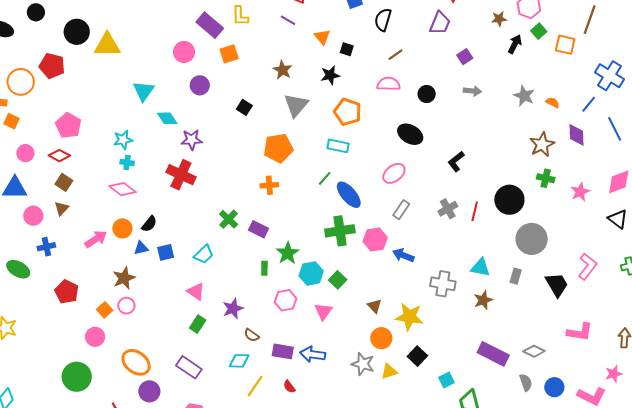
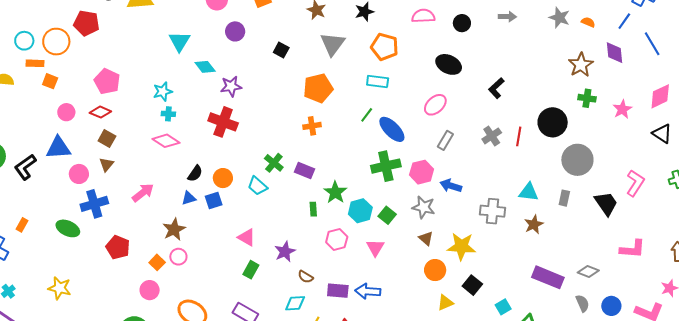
orange circle: (122, 228) -> (223, 178), moved
blue cross: (46, 247) -> (94, 204), size x1.5
cyan trapezoid: (204, 254) -> (258, 186), moved, turned 90
gray star: (363, 364) -> (424, 207), moved

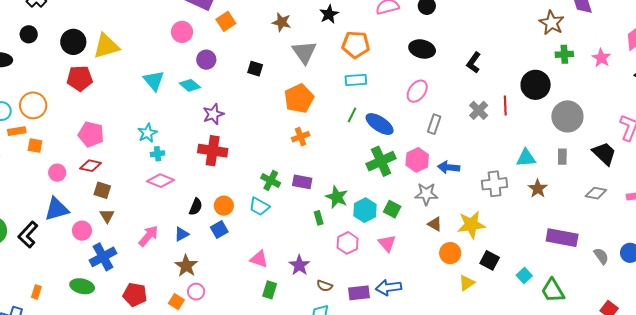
red pentagon: (86, 23) -> (80, 78), moved
cyan diamond: (205, 67) -> (190, 85), moved
blue triangle: (189, 198) -> (182, 234), moved
gray diamond: (588, 272) -> (596, 193), moved

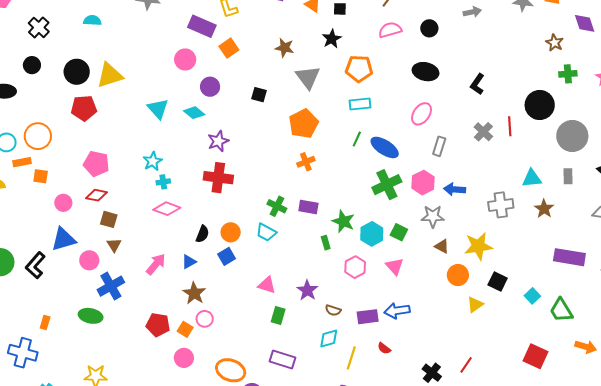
brown star: (552, 23) -> (555, 43), size x0.7
red pentagon: (135, 295) -> (158, 325), moved

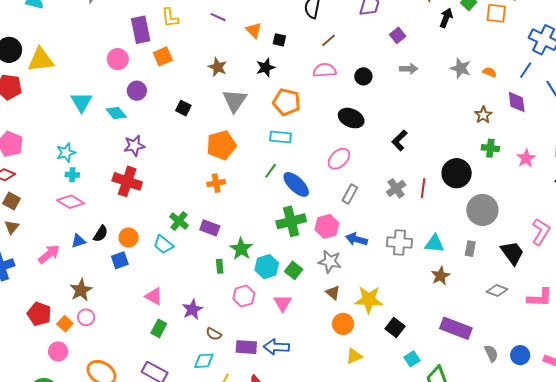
purple rectangle: (202, 26) -> (141, 30), turned 44
gray cross: (501, 205) -> (399, 243), moved
blue triangle: (189, 262) -> (78, 241), moved
black square: (498, 281) -> (395, 327), moved

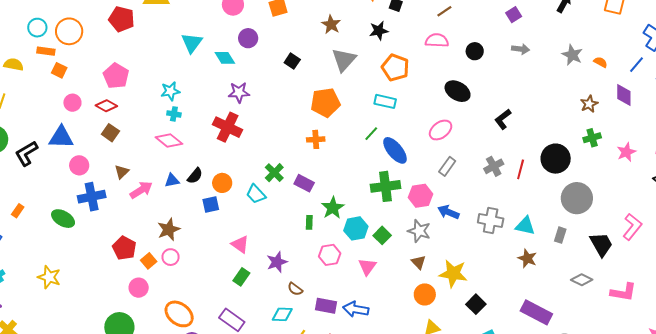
green cross: (490, 148) -> (592, 138), turned -30
brown triangle: (12, 227) -> (122, 172), moved
brown star: (440, 276) -> (527, 258), turned -30

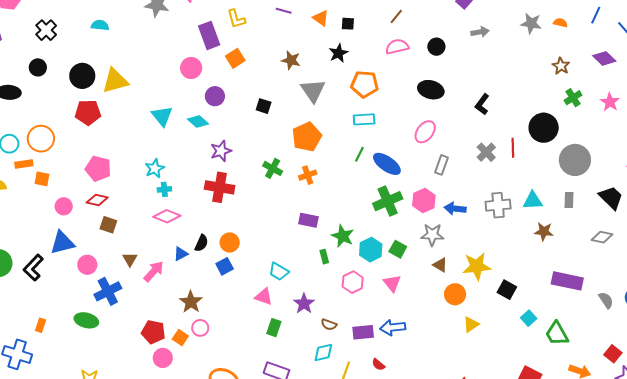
purple diamond: (624, 95) -> (604, 58), moved, turned -30
green cross: (274, 173) -> (273, 168), moved
cyan trapezoid: (256, 194) -> (279, 272), moved
pink circle: (139, 288) -> (163, 358), moved

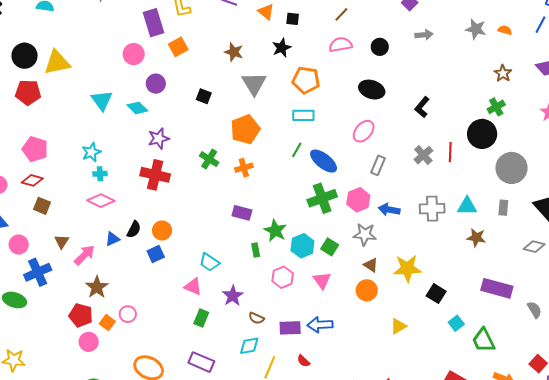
green cross: (573, 98) -> (496, 107), moved
orange circle: (455, 294) -> (367, 290), moved
brown star: (191, 302) -> (97, 287), moved

